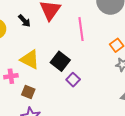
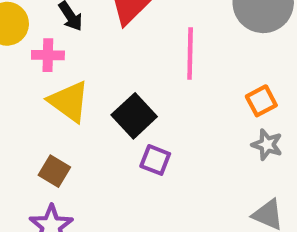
pink cross: (11, 76) -> (48, 55), moved
purple square: (73, 80) -> (155, 160), turned -32

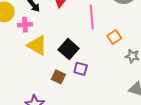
orange square: (261, 101) -> (114, 37), moved
brown square: (54, 171) -> (58, 77), moved

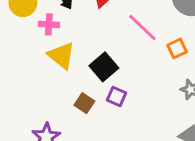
pink line: (92, 17) -> (142, 27), turned -50
orange square: (114, 37) -> (177, 48), moved

